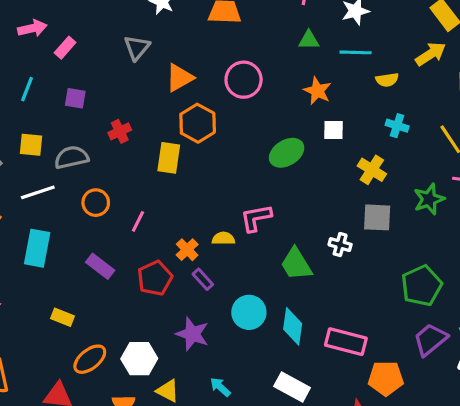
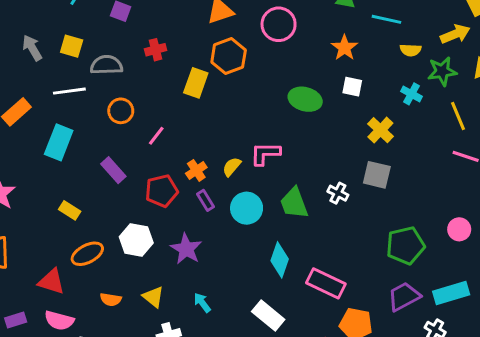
green ellipse: (287, 153) -> (305, 99), turned 36
green star: (429, 199) -> (442, 71), moved
yellow semicircle: (223, 238) -> (232, 167), turned -60
cyan circle: (249, 312) -> (247, 208), moved
white hexagon: (139, 359) -> (136, 240), moved

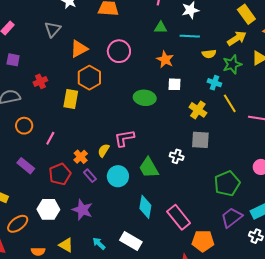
yellow line: (458, 116) -> (230, 103), moved
pink rectangle: (326, 283) -> (179, 217), turned 35
white rectangle: (268, 315) -> (131, 241), moved

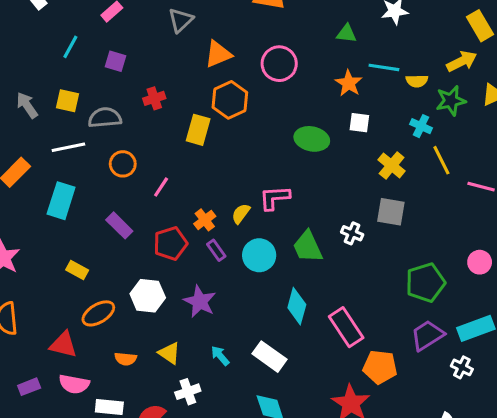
cyan line: (190, 36) -> (384, 67), moved

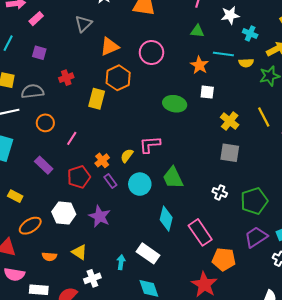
cyan cross: (421, 126) -> (250, 33), moved
white cross: (352, 233) -> (220, 192), moved
cyan arrow: (220, 356) -> (121, 262), moved, turned 48

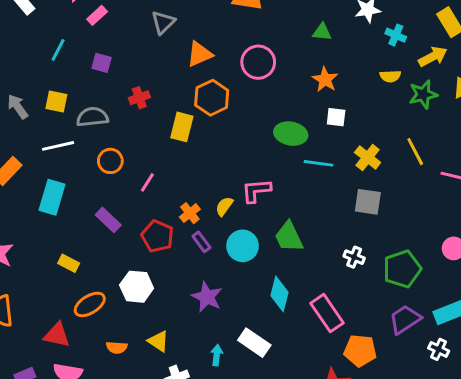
cyan line: (223, 54) -> (318, 163), moved
red pentagon: (79, 177) -> (157, 236), turned -30
purple star: (100, 216) -> (207, 297), moved

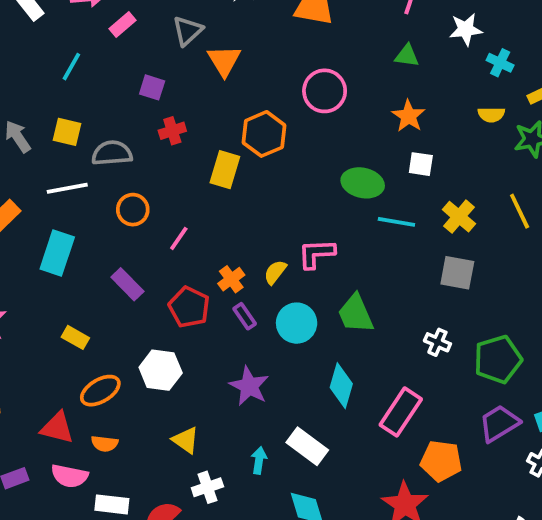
gray triangle: (163, 22) -> (188, 31), moved
orange triangle: (200, 54) -> (224, 61), moved, turned -40
purple square: (102, 63) -> (152, 87), moved
pink rectangle: (327, 313) -> (401, 412), turned 66
orange semicircle: (117, 347) -> (105, 444), moved

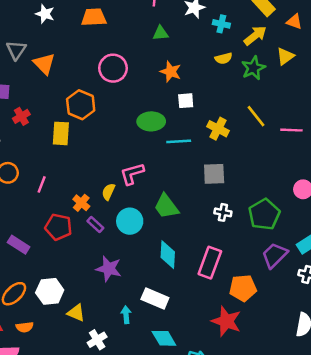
gray square: (457, 273) -> (214, 174), moved
purple rectangle: (127, 284) -> (19, 245), moved
white hexagon: (161, 370) -> (50, 291), moved

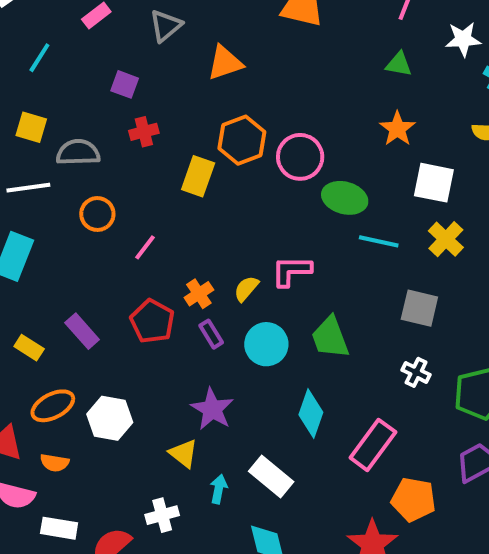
orange triangle: (44, 64) -> (225, 63), moved, turned 40
pink circle: (113, 68) -> (300, 157), moved
white square: (186, 101) -> (434, 183), moved, size x1.5
yellow triangle: (76, 313) -> (183, 453), moved

